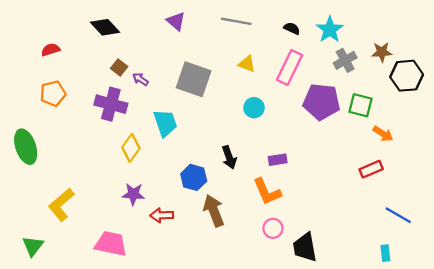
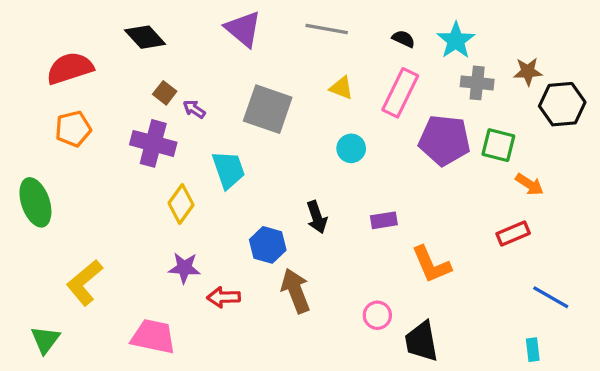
purple triangle: (176, 21) -> (243, 29), size x1.4
red semicircle: (51, 50) -> (70, 68), size x1.8
gray cross: (345, 60) -> (477, 83), turned 35
orange L-shape: (267, 192) -> (431, 265), moved

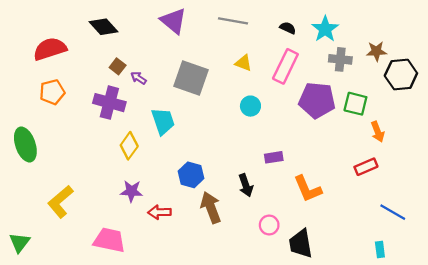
orange arrow: (529, 184) -> (378, 132), turned 36
black arrow: (317, 217) -> (246, 185), moved
green triangle: (45, 340) -> (20, 243), moved

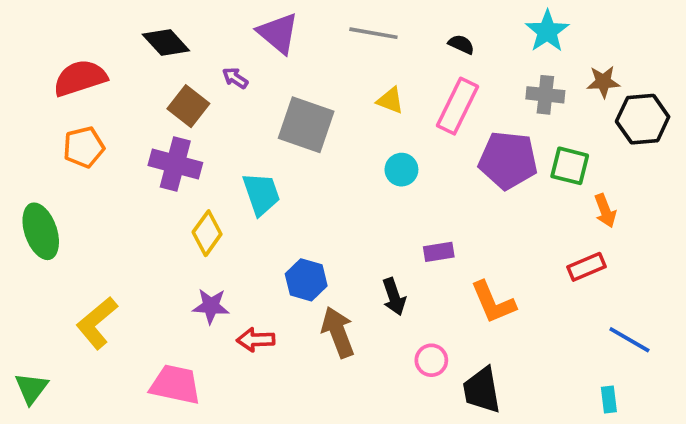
cyan star: (325, 29) -> (547, 31), moved
brown square: (118, 66) -> (188, 106), size x1.5
purple arrow: (139, 78) -> (235, 78), moved

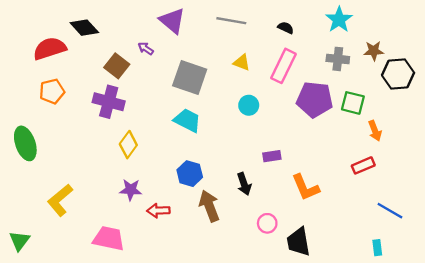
black diamond: (166, 43) -> (84, 28), moved
cyan trapezoid: (261, 194) -> (187, 120), moved, turned -44

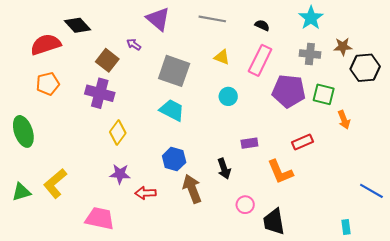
red rectangle: (363, 165) -> (302, 142), moved
blue line: (390, 211) -> (371, 191), moved
green triangle: (20, 241) -> (21, 192), moved, turned 36

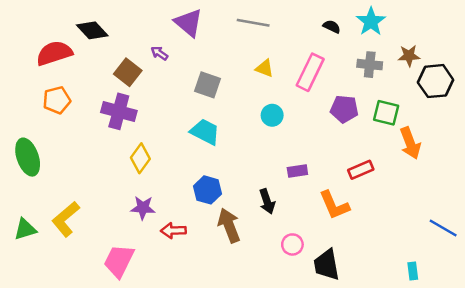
black semicircle: (262, 25) -> (332, 27), moved
gray square: (174, 71) -> (208, 85), size x0.7
purple pentagon: (289, 91) -> (344, 109), size x0.7
orange arrow: (344, 120) -> (410, 143), size x1.4
pink trapezoid: (100, 218) -> (119, 261), turned -76

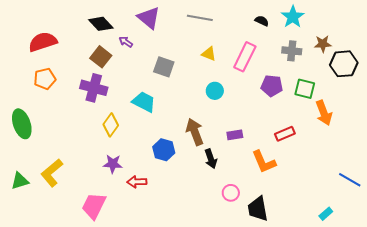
black diamond: (92, 30) -> (101, 24), moved
cyan trapezoid: (205, 132) -> (144, 102), moved
brown arrow: (229, 225) -> (195, 132), moved
cyan rectangle: (413, 271) -> (326, 214), turned 56

